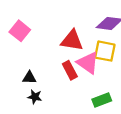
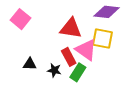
black star: (35, 97) -> (54, 70), moved
green rectangle: (102, 100) -> (78, 72), moved, turned -36

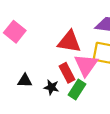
pink triangle: (86, 50) -> (86, 65), turned 30

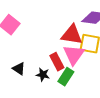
red triangle: (69, 42) -> (72, 35), moved
black triangle: (25, 81) -> (19, 69), turned 32

